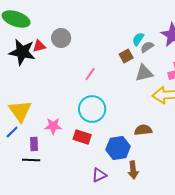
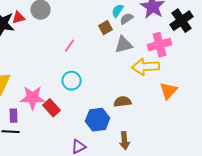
cyan circle: (92, 109) -> (72, 81), size x0.7
pink star: (53, 126) -> (33, 98), size x1.4
red rectangle: (82, 137) -> (52, 108), moved, turned 30
brown arrow: (133, 170) -> (125, 141), moved

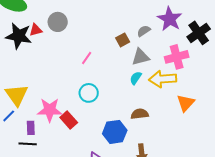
cyan semicircle: (118, 11) -> (136, 78), moved

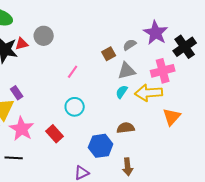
pink star: (50, 110) -> (22, 129), moved, turned 30
purple rectangle: (31, 128) -> (17, 93), moved, turned -32

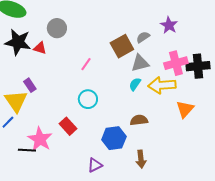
purple star: (156, 33) -> (169, 25), size x0.7
red triangle: (22, 44) -> (40, 48), moved, turned 32
black cross: (185, 47) -> (198, 66), moved, turned 30
brown square: (109, 54) -> (122, 46), size x1.6
pink star: (22, 129) -> (40, 139), moved

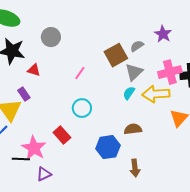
red triangle: (40, 48) -> (34, 70), moved
gray triangle: (140, 63) -> (134, 72), turned -30
purple triangle: (95, 165) -> (44, 174), moved

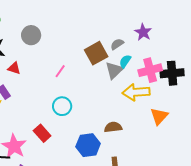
cyan semicircle: (129, 93) -> (125, 61), moved

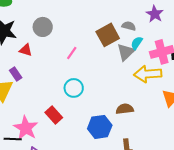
gray circle: (31, 35) -> (43, 27), moved
gray semicircle: (117, 44) -> (129, 26), turned 48

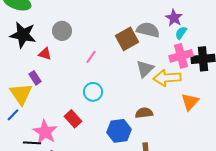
gray semicircle: (129, 26) -> (148, 30), size x1.6
cyan semicircle: (137, 43) -> (181, 33), moved
gray triangle: (126, 52) -> (145, 69), moved

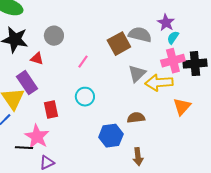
purple rectangle: (35, 78) -> (27, 83), size x1.6
red rectangle: (73, 119) -> (51, 110), moved, turned 30

